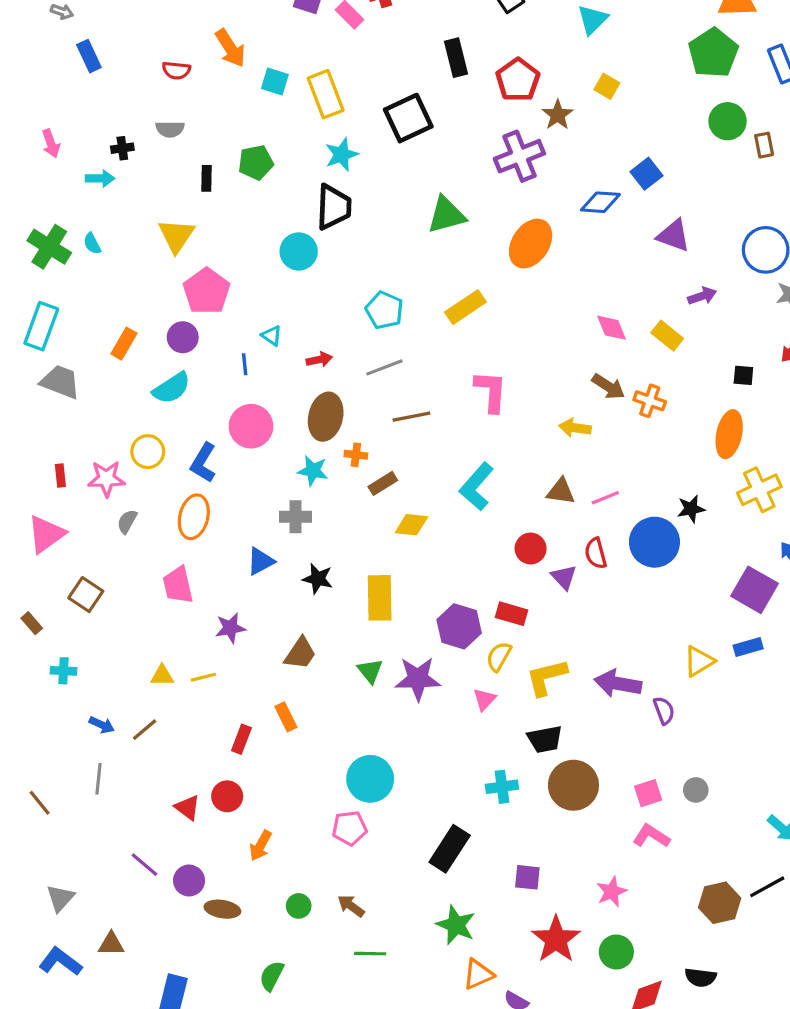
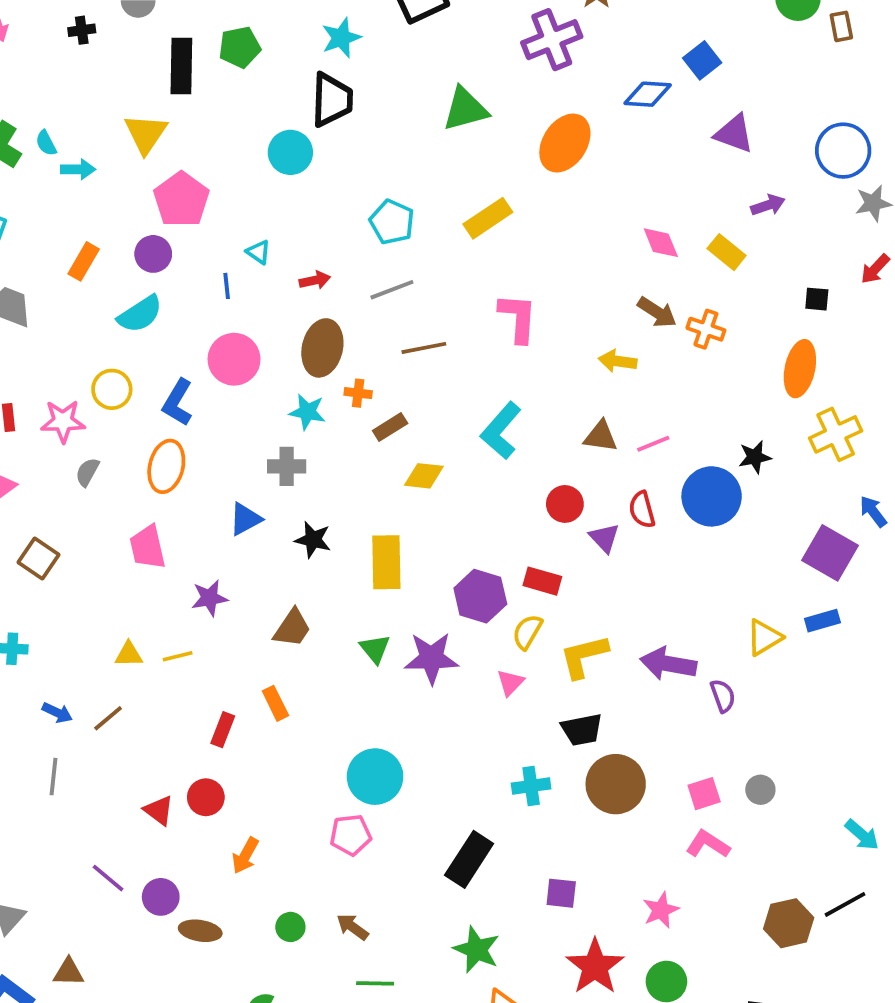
cyan arrow: (100, 178) -> (78, 169), moved
black rectangle: (207, 178) -> (181, 66), size x1.8

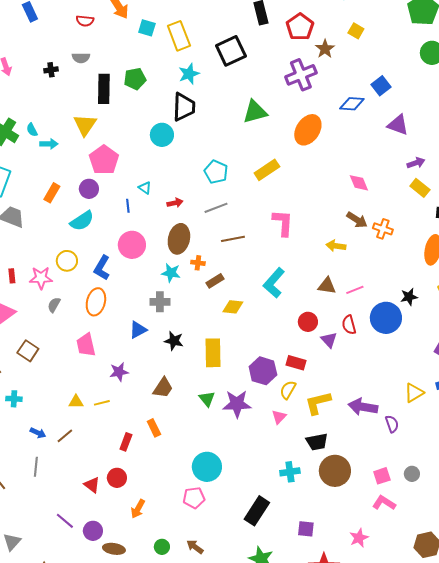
yellow rectangle: (727, 252) -> (420, 188), moved

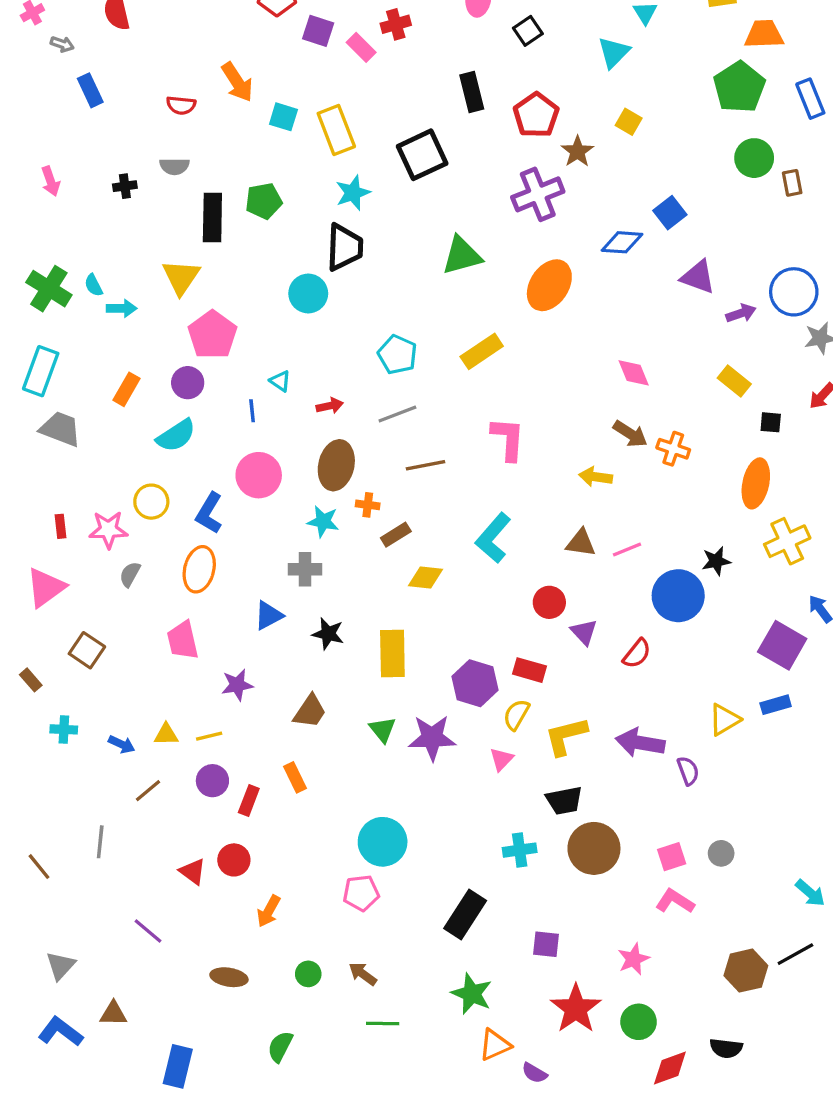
purple arrow: (416, 163) -> (741, 313), moved
red semicircle: (349, 325) -> (637, 654), moved, turned -126
blue arrow: (38, 433) -> (122, 744), moved
purple circle: (93, 531) -> (212, 781), moved

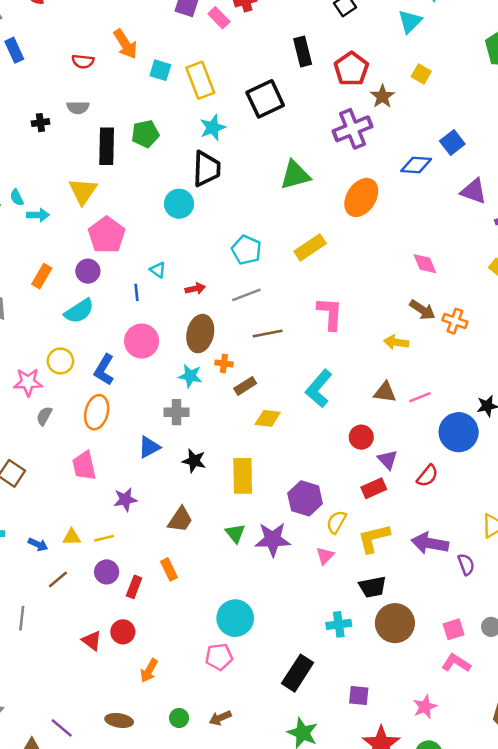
red rectangle: (530, 670) -> (374, 488), moved, turned -40
purple line: (148, 931) -> (62, 728), moved
brown arrow: (363, 974) -> (220, 718), turned -60

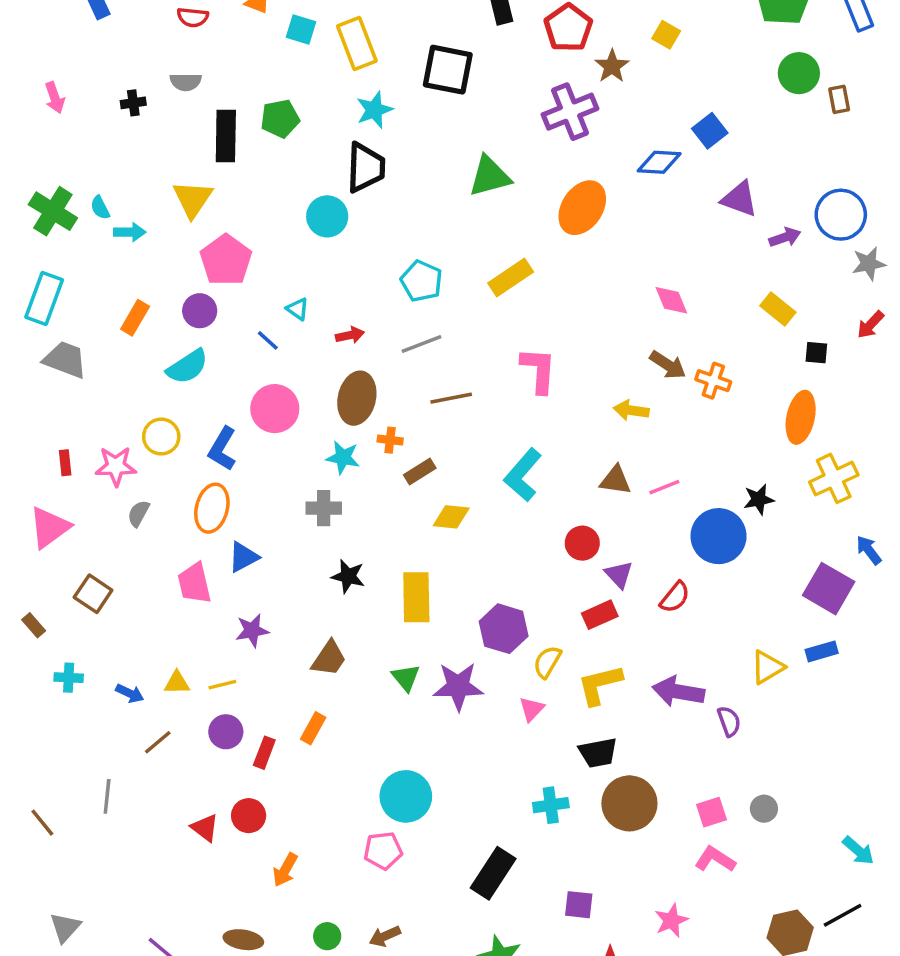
black square: (265, 99) -> (448, 70), turned 36
blue line: (137, 292) -> (268, 340), turned -42
blue triangle: (149, 447) -> (243, 557), moved
orange rectangle: (169, 569) -> (313, 728), turned 55

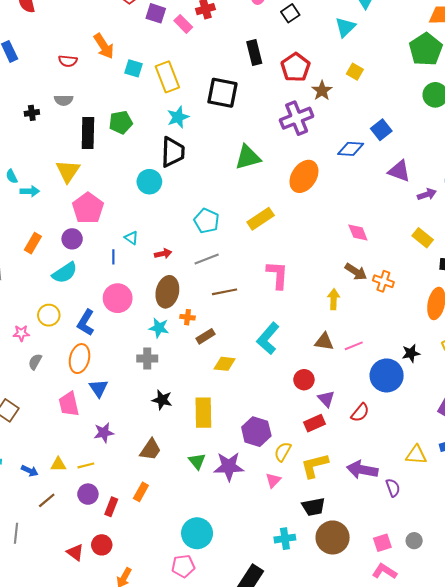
blue line: (268, 340) -> (113, 257), turned 48
yellow arrow: (631, 410) -> (334, 299), turned 84
pink star: (116, 466) -> (21, 333), size x0.7
blue triangle: (243, 557) -> (99, 388), turned -36
yellow triangle: (767, 667) -> (416, 455), turned 35

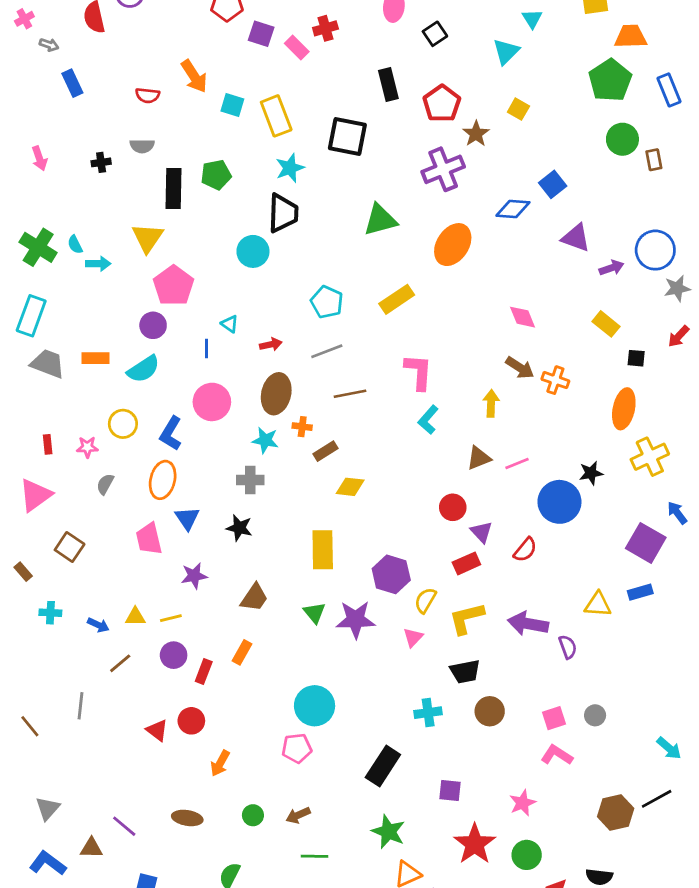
orange rectangle: (33, 243) -> (96, 358), moved, turned 60
cyan L-shape: (268, 338) -> (428, 420), moved, size x0.7
brown triangle: (324, 342) -> (479, 458), turned -30
black star: (162, 400) -> (239, 528), moved
brown circle: (333, 537) -> (490, 711), size x0.7

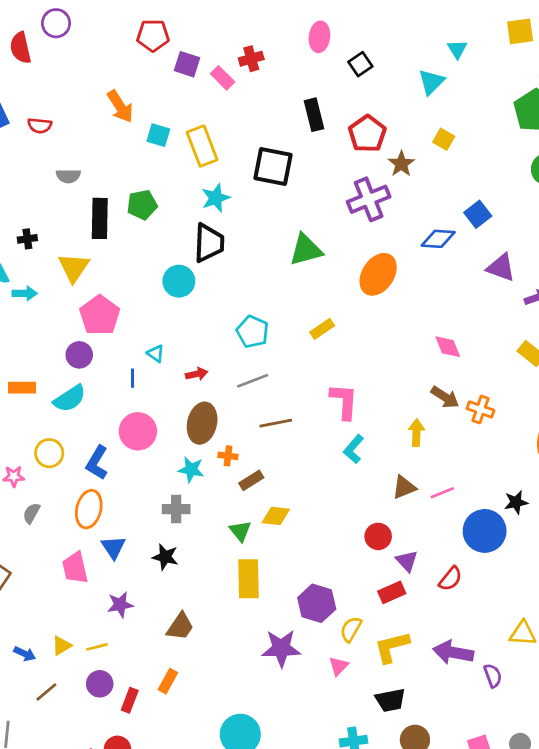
red semicircle: (148, 95) -> (40, 126), moved
black cross: (101, 162) -> (27, 239), moved
yellow rectangle: (397, 299) -> (322, 329), size x0.7
green triangle: (315, 613) -> (240, 531), moved
yellow triangle: (135, 617) -> (61, 646), turned -30

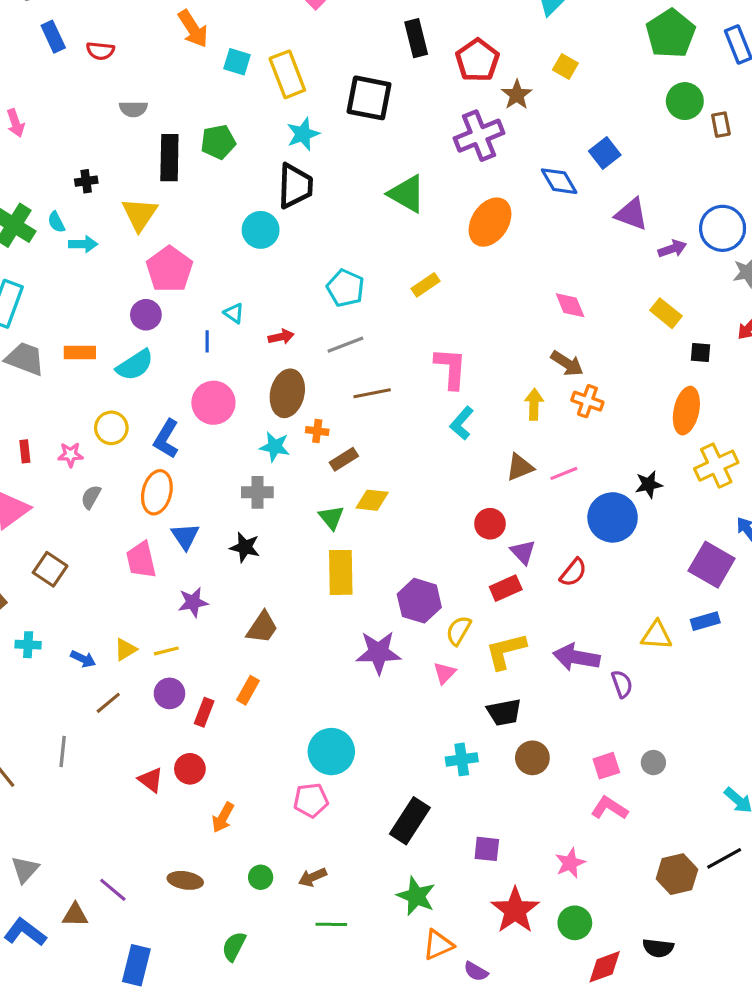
blue diamond: (438, 239) -> (559, 181), turned 56
green triangle: (306, 250) -> (407, 194), turned 45
orange cross: (480, 409) -> (587, 401), moved

